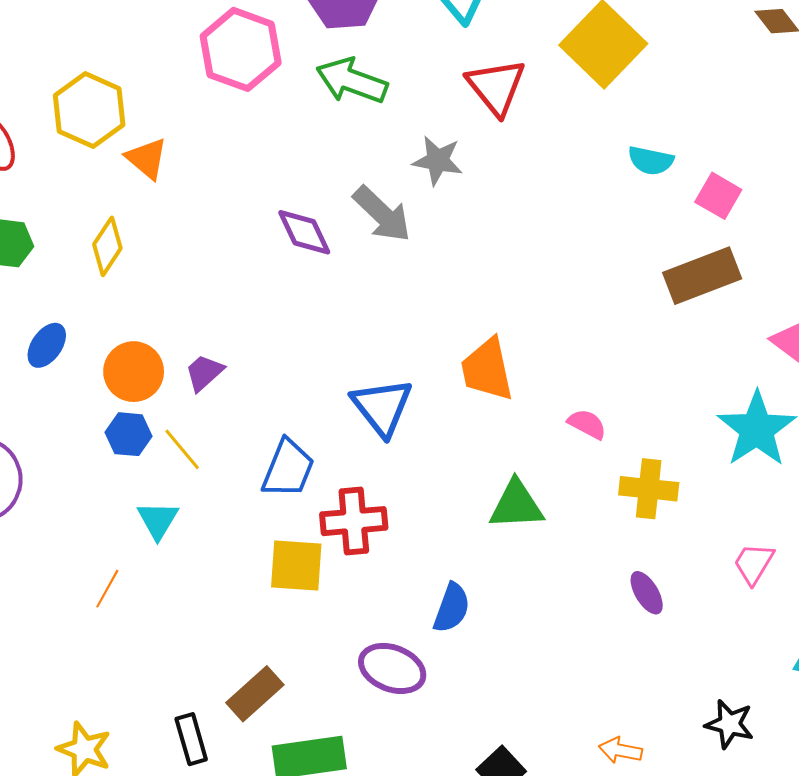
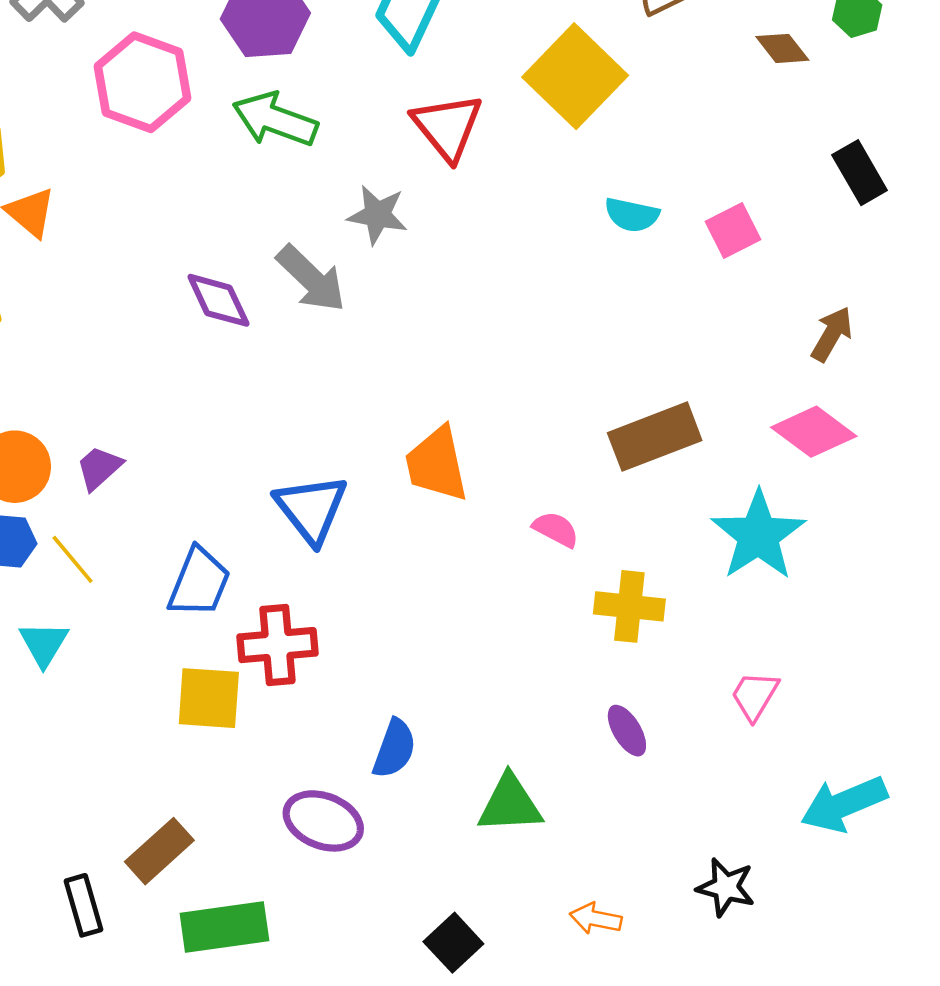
pink square: (718, 196) -> (733, 230), moved, turned 33
brown rectangle: (702, 276) -> (655, 437), moved
green triangle: (516, 505) -> (510, 804), moved

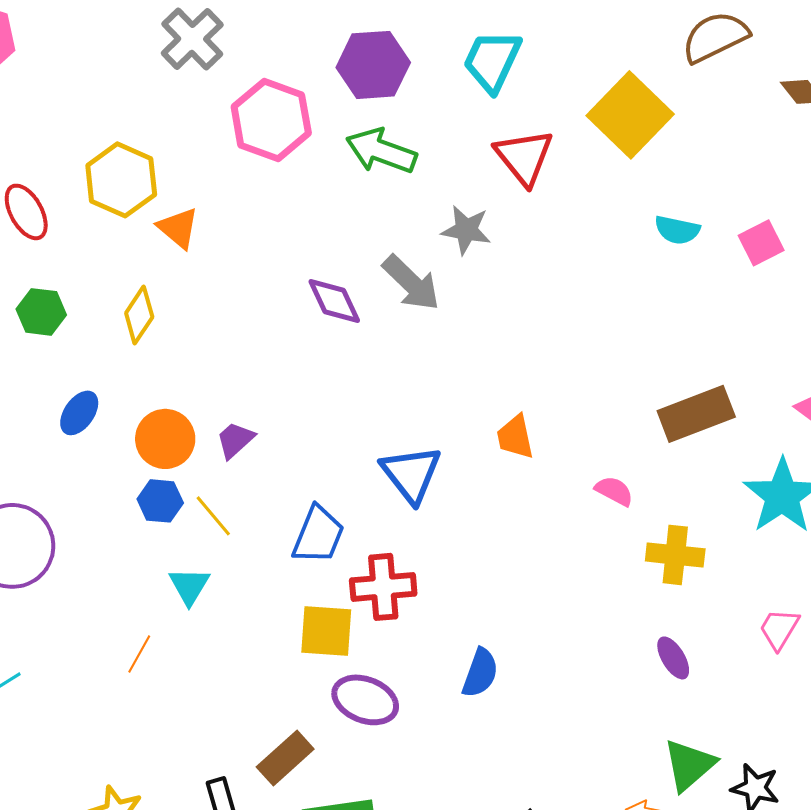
orange trapezoid: (437, 464) -> (515, 437), size x0.7
green triangle: (510, 804) -> (689, 765), moved, turned -38
purple ellipse: (323, 821) -> (365, 700), moved

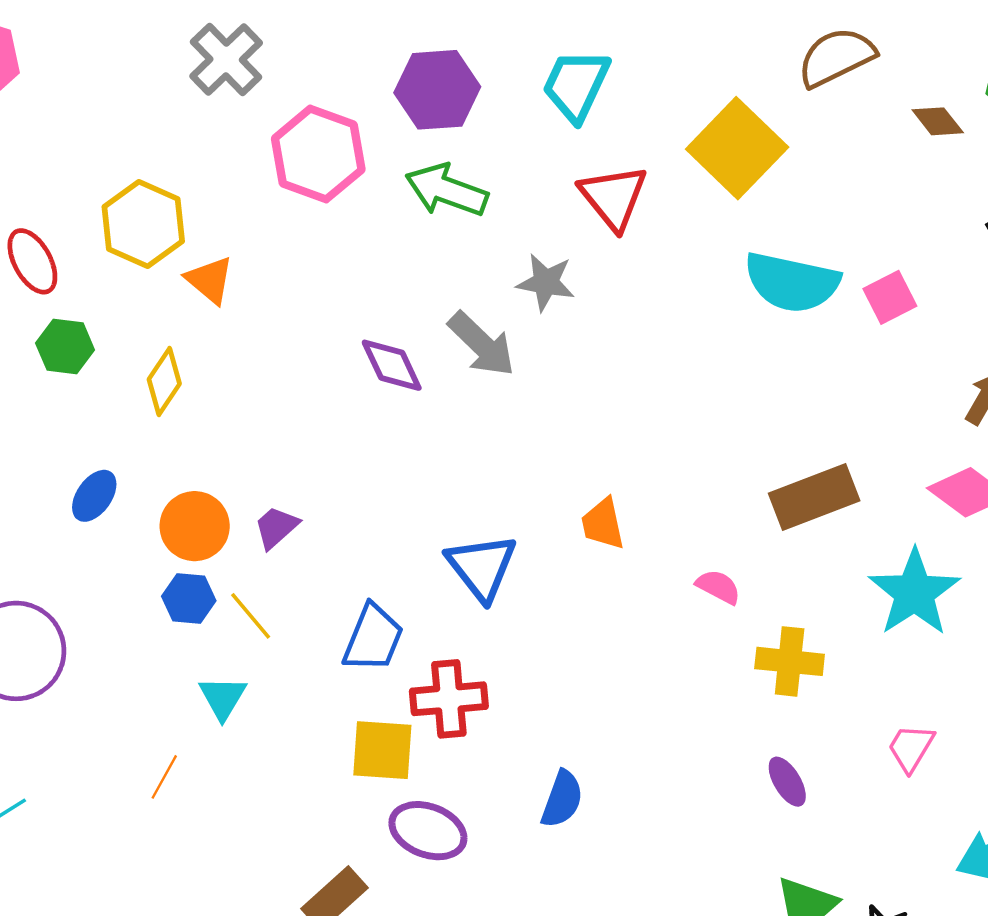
cyan semicircle: (677, 230) -> (792, 282), size x1.8
green hexagon: (41, 312) -> (65, 346), moved

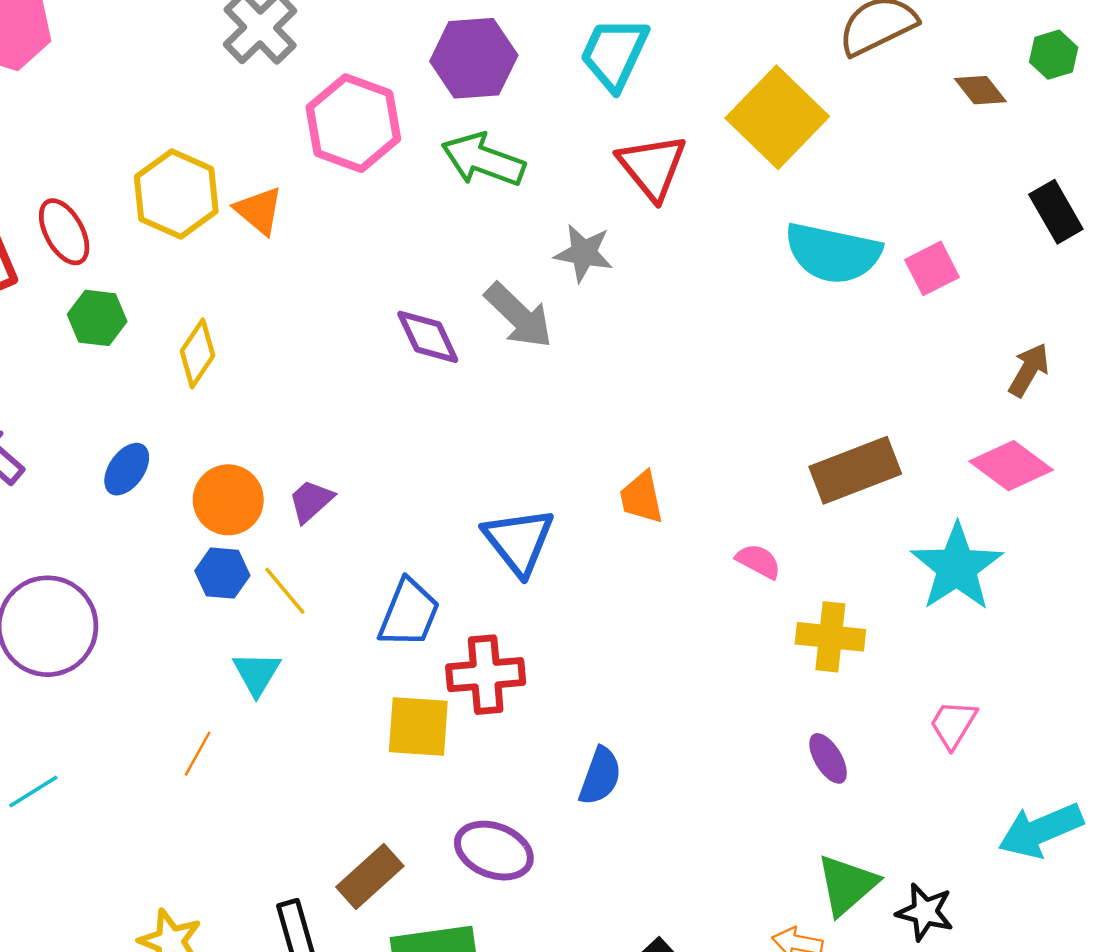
orange triangle: (210, 280) -> (259, 211), moved
purple ellipse: (428, 831) -> (494, 851), moved

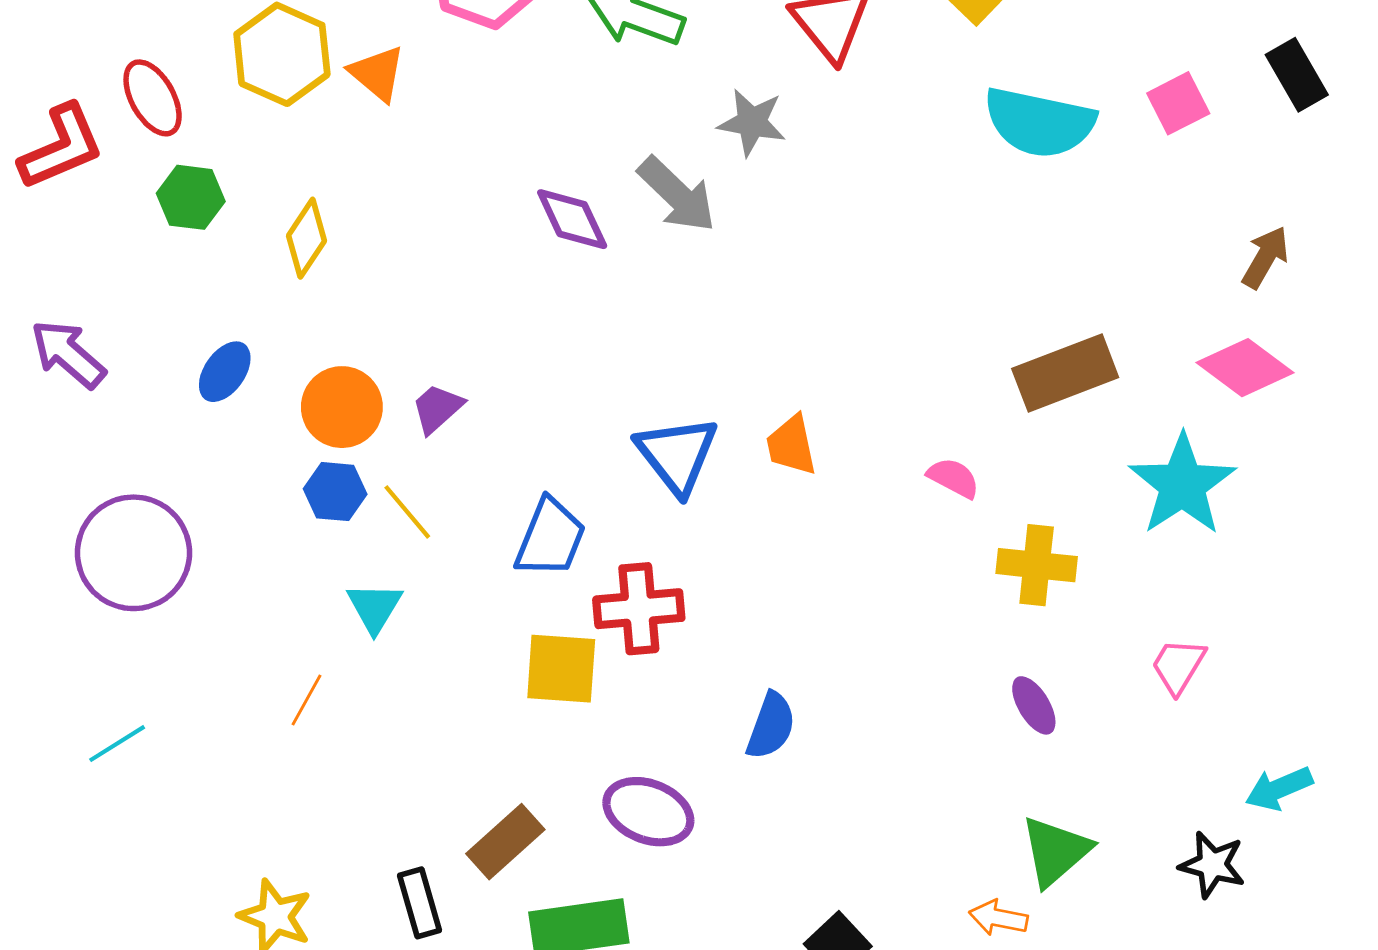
pink square: (932, 268) -> (1178, 103), moved
orange trapezoid: (641, 497) -> (791, 445), moved
cyan arrow: (1041, 830) -> (1279, 788), size x0.7
black star: (925, 912) -> (1212, 865), moved

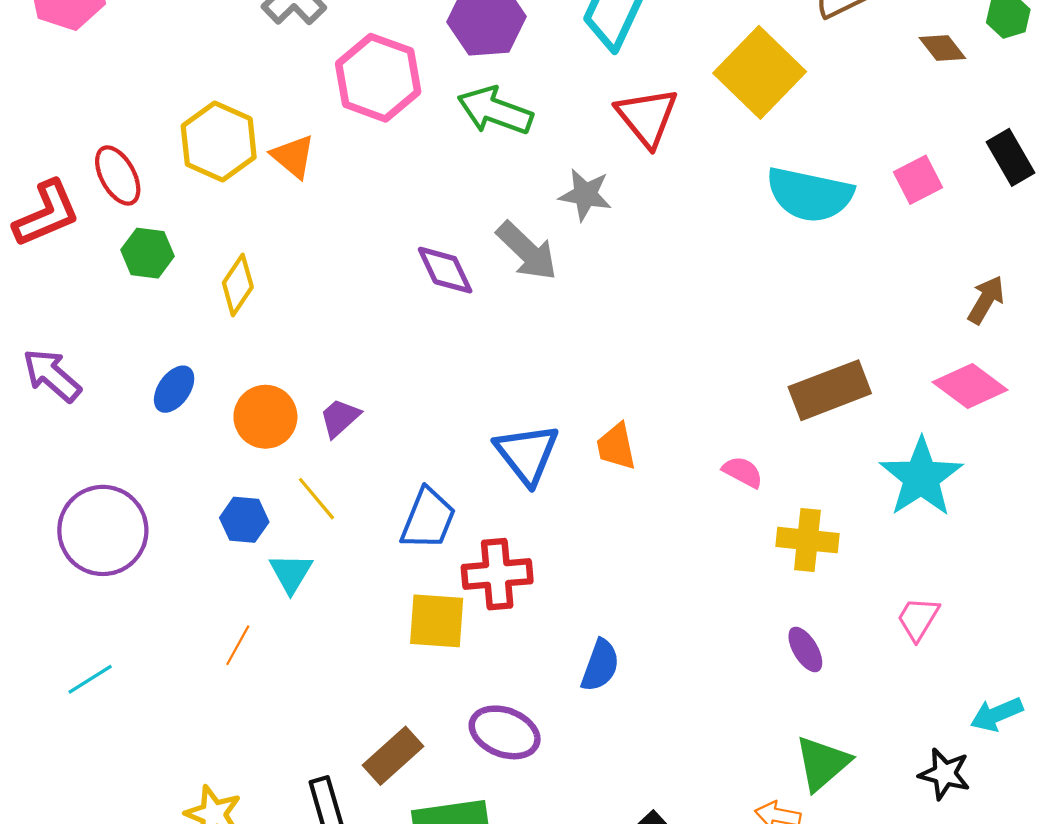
blue hexagon: (335, 492) -> (244, 520), moved

